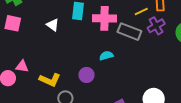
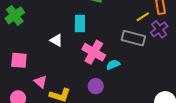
pink cross: (105, 18) -> (94, 52), moved, turned 35
pink square: (13, 23) -> (19, 60), moved
pink triangle: (22, 66) -> (41, 82), moved, turned 40

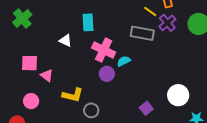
yellow line: (143, 17) -> (150, 11), turned 72
pink triangle: (41, 82) -> (47, 75), moved
purple circle: (96, 86) -> (107, 74), moved

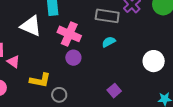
white triangle: (66, 41) -> (31, 26), size x1.6
cyan semicircle: (124, 61) -> (109, 42), moved
white circle: (178, 95) -> (154, 61), moved

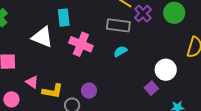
purple circle: (73, 58) -> (89, 91), moved
pink triangle: (13, 62) -> (32, 82), moved
purple square: (114, 91) -> (151, 88), moved

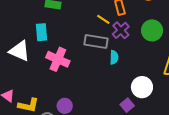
cyan semicircle: (120, 51) -> (114, 57), moved, turned 120

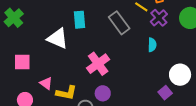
gray rectangle: (96, 41) -> (119, 23), moved, turned 45
pink cross: (58, 59) -> (98, 64), moved, turned 30

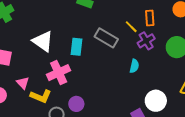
cyan rectangle: (79, 20) -> (77, 47), moved
gray rectangle: (119, 23) -> (106, 38), turned -35
pink cross: (98, 64) -> (59, 73), moved

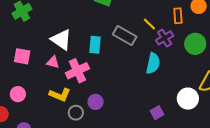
orange rectangle: (150, 18) -> (178, 16), moved
cyan semicircle: (134, 66) -> (153, 63), size x1.5
pink triangle: (23, 83) -> (53, 62), moved, turned -32
white circle: (156, 101) -> (188, 99), moved

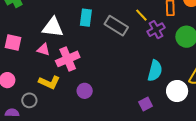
white triangle: (61, 40) -> (53, 27), turned -30
cyan rectangle: (95, 45) -> (86, 18), moved
cyan semicircle: (153, 63) -> (155, 71), moved
gray circle: (76, 113) -> (29, 100), moved

